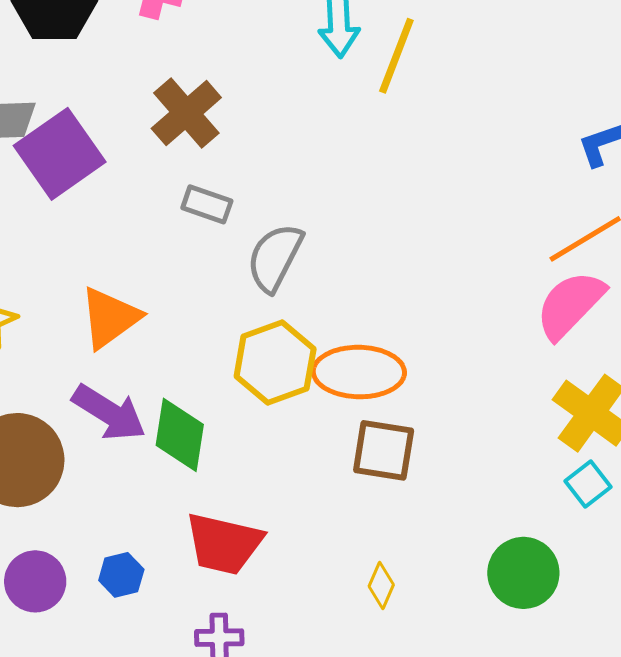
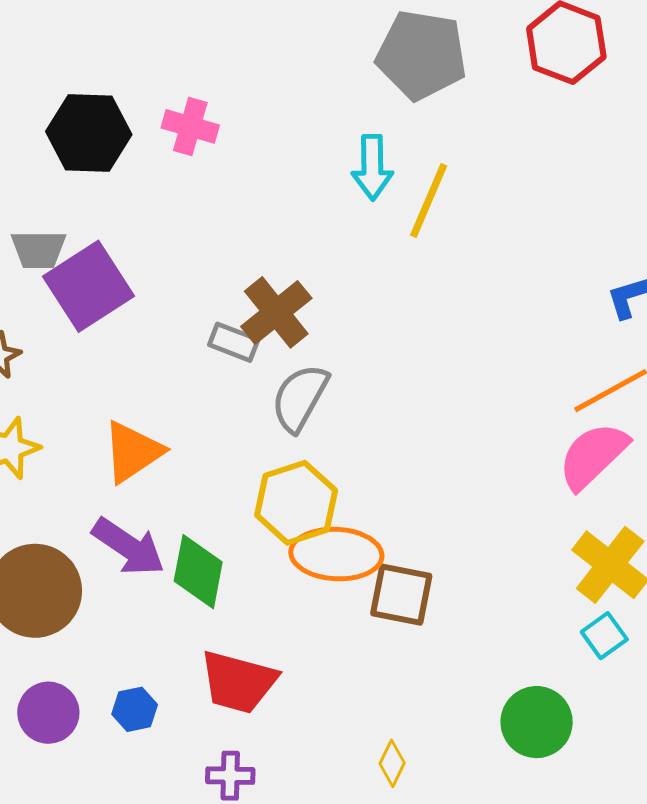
brown cross: (186, 113) -> (276, 312), moved
orange ellipse: (359, 372) -> (336, 554), moved
yellow diamond: (381, 585) -> (392, 763), moved

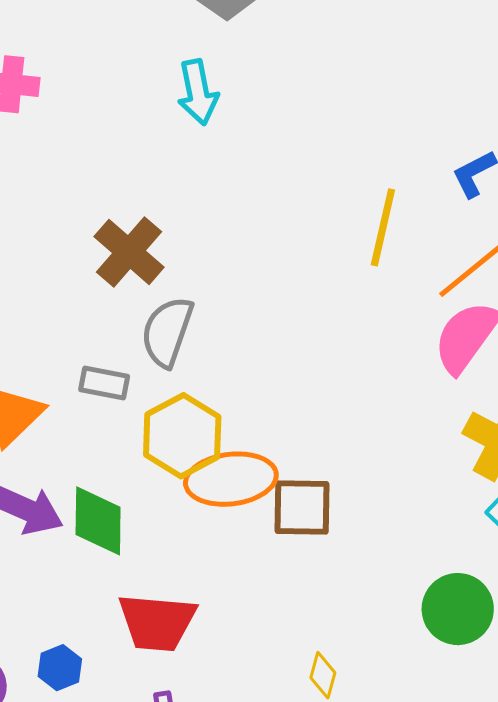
yellow line: (429, 200) -> (383, 227), moved
gray rectangle: (234, 342) -> (104, 383), moved

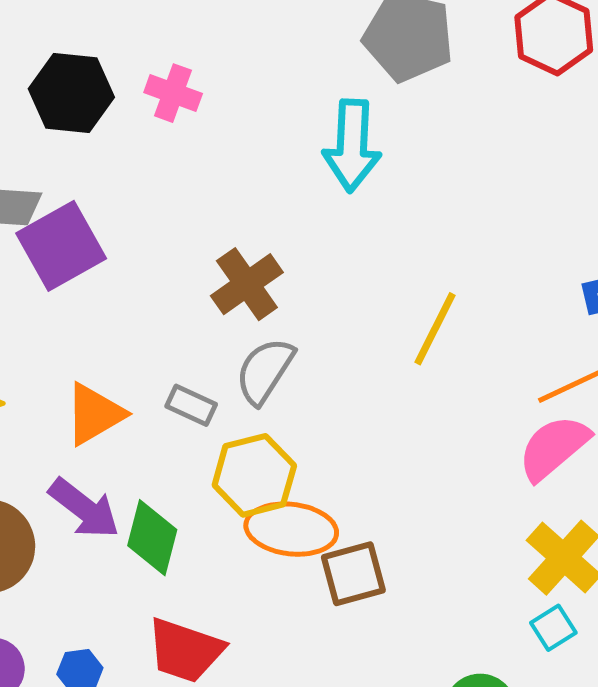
cyan arrow: (198, 92) -> (352, 146), size x1.4
yellow line: (383, 227) -> (435, 329), moved
brown square: (302, 508) -> (353, 574), turned -30

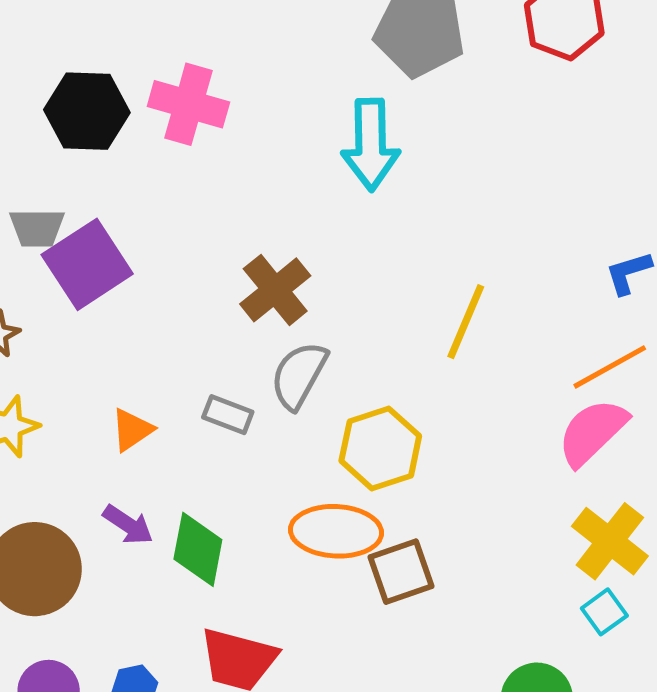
pink cross: (173, 93) -> (188, 104), size x1.4
orange triangle: (94, 414) -> (132, 430), size x0.7
yellow hexagon: (254, 475) -> (380, 448), moved
purple arrow: (84, 508) -> (128, 525), size x0.7

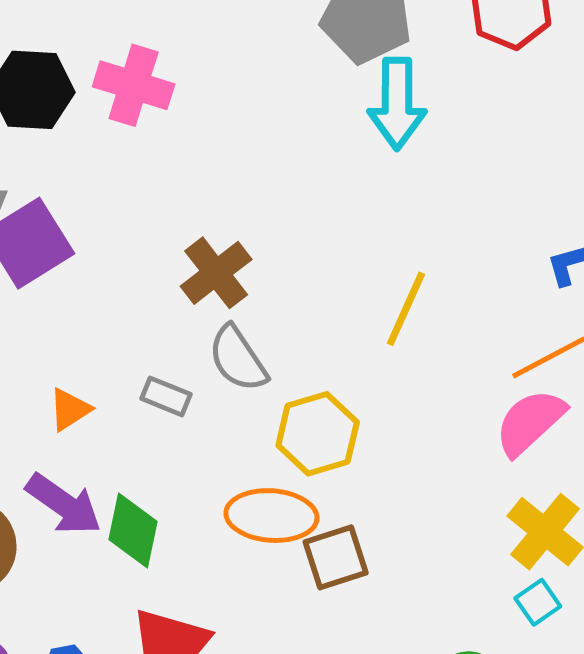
cyan arrow: (371, 145) -> (397, 104), moved
gray semicircle: (299, 375) -> (238, 359), turned -64
purple arrow: (128, 525) -> (64, 504), size x1.5

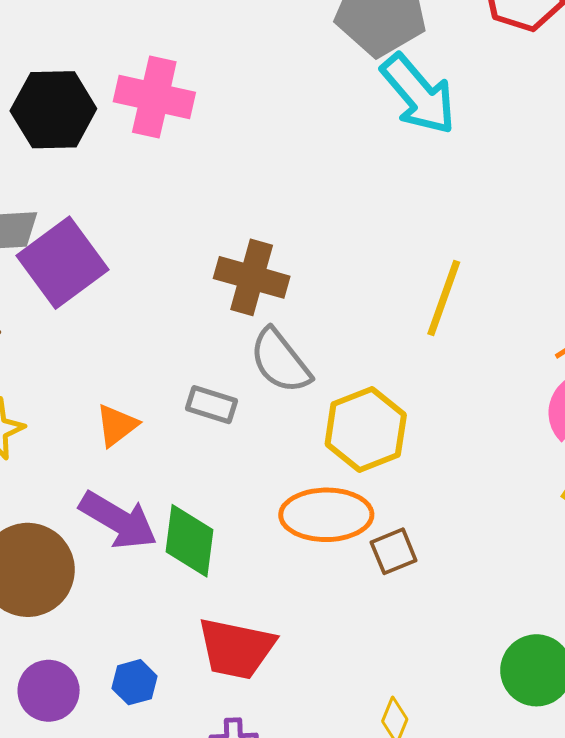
cyan arrow: (397, 104) -> (418, 94), turned -36
brown cross: (216, 273) -> (252, 277), turned -32
brown square: (336, 557) -> (394, 551), size x0.7

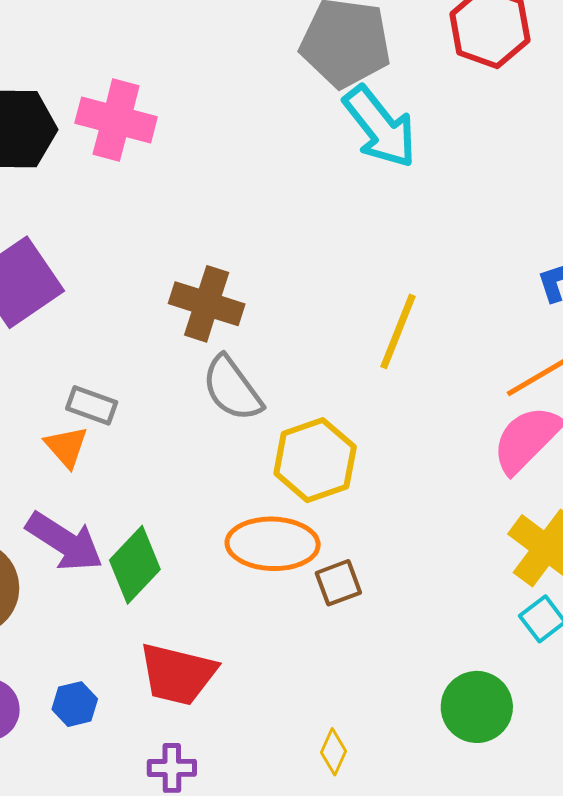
gray rectangle: (212, 405) -> (92, 405), moved
orange triangle: (117, 425) -> (66, 447), turned -36
green diamond: (189, 541) -> (135, 565), turned 34

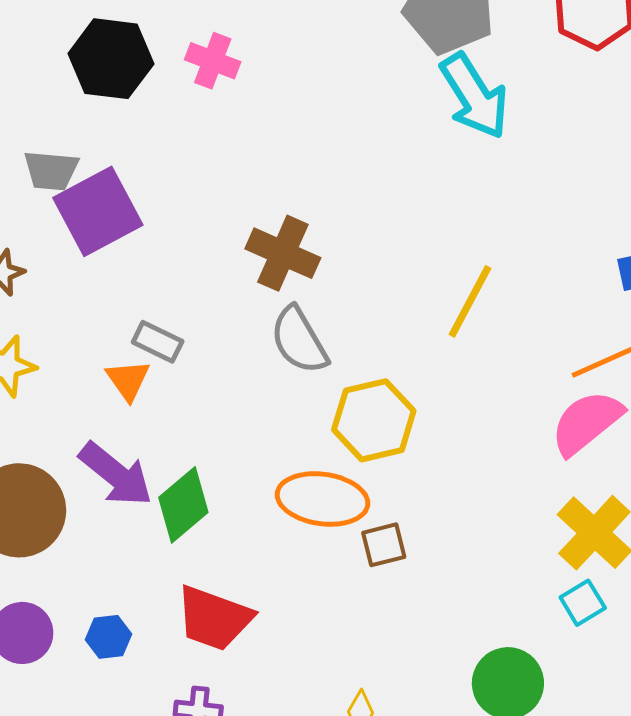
pink cross: (116, 120) -> (213, 61), size x0.7

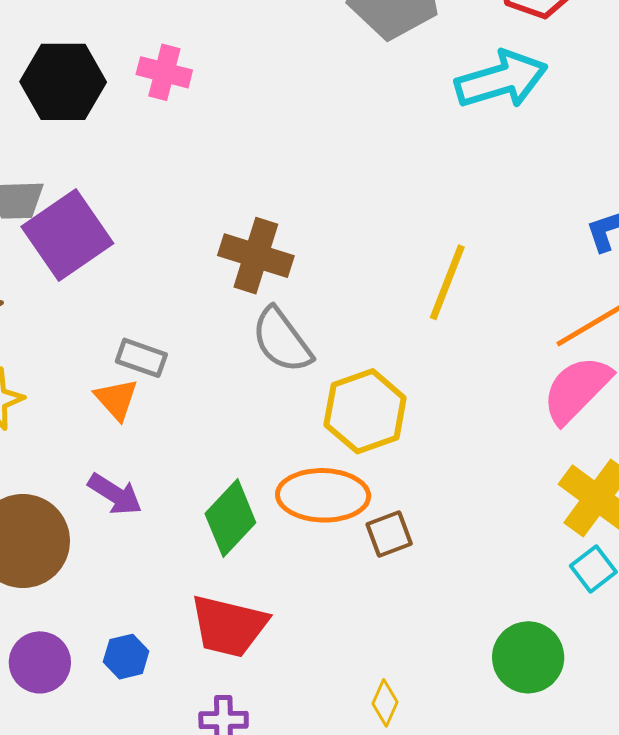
cyan arrow: (474, 96) -> (501, 80), moved, turned -68
purple arrow: (116, 474) -> (115, 494), size x0.7
green diamond: (183, 505) -> (230, 518), moved

